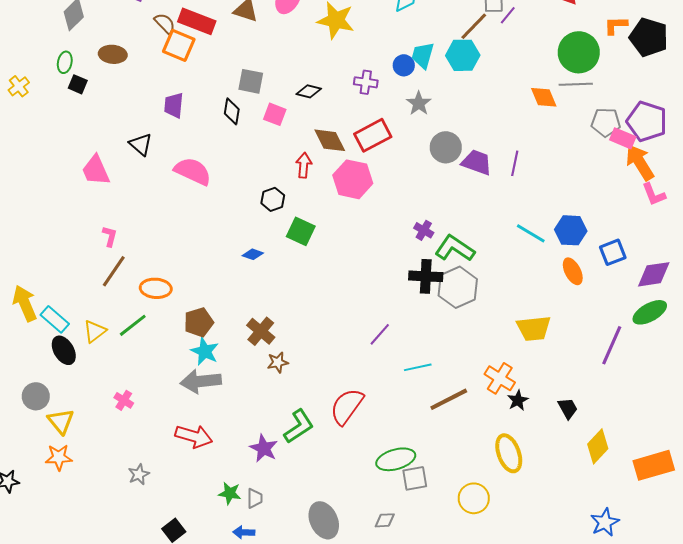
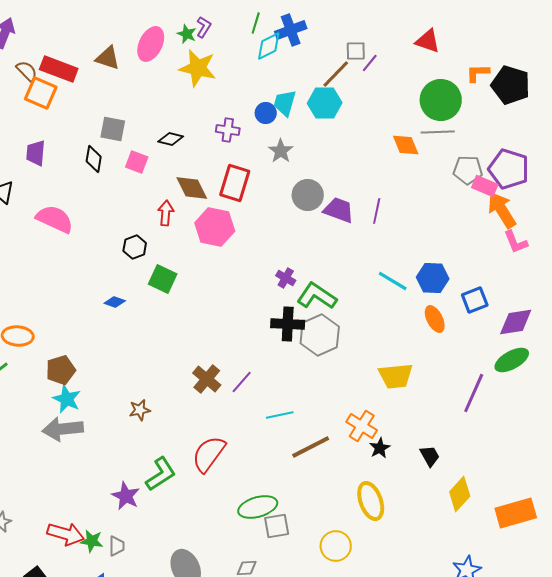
red rectangle: (373, 135) -> (235, 183), turned -45
brown cross: (261, 331) -> (207, 379), moved
red arrow: (194, 436) -> (66, 534), moved

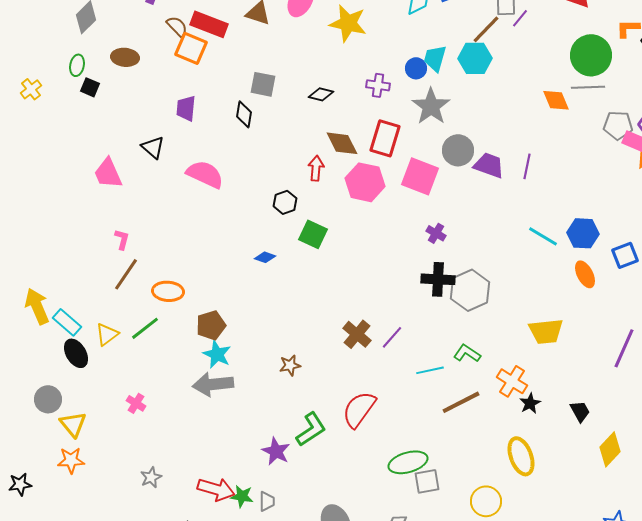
gray star: (281, 151) -> (431, 106), size x1.5
pink square: (137, 162) -> (420, 176), moved, size x1.6
green L-shape: (317, 296) -> (467, 353), moved, size x0.7

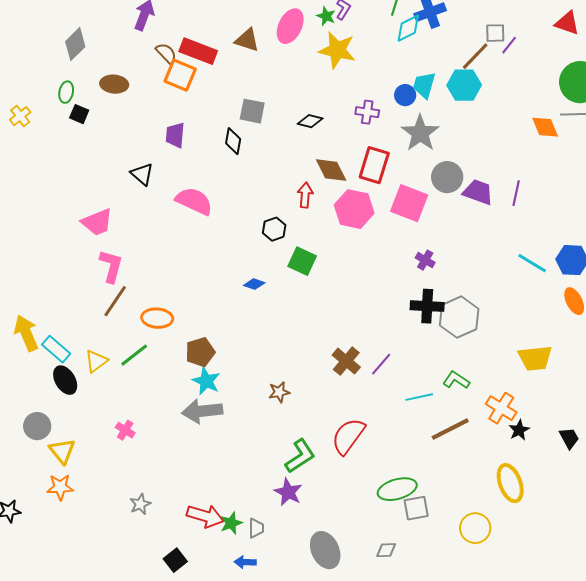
pink trapezoid: (108, 173) -> (97, 222), moved, turned -88
pink L-shape: (122, 239) -> (111, 266), size x1.6
purple star: (276, 451) -> (288, 492), moved
green star: (242, 496) -> (231, 523), turned -30

